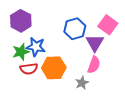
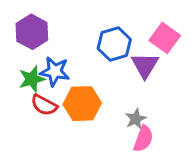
pink semicircle: (94, 65) -> (143, 139), moved
red semicircle: (29, 69) -> (44, 105), turned 36
gray star: (82, 83) -> (136, 119), moved

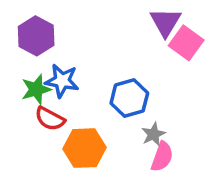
blue hexagon: (114, 44) -> (129, 98), moved
purple triangle: (145, 65) -> (166, 22), moved
orange hexagon: (82, 104) -> (84, 148), moved

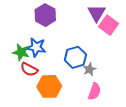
purple hexagon: (36, 36) -> (45, 15), moved
green star: (36, 89) -> (21, 52), turned 30
gray star: (153, 134) -> (89, 69), moved

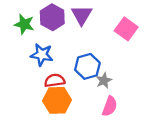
purple triangle: (97, 13) -> (82, 15), moved
green star: (21, 52) -> (24, 24), moved
red semicircle: (29, 69) -> (55, 80), moved, turned 144

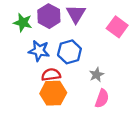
blue hexagon: (87, 66) -> (69, 52), moved

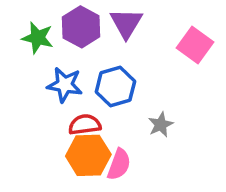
pink semicircle: (102, 98) -> (119, 164), moved

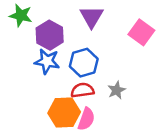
purple hexagon: (81, 27) -> (50, 35), moved
green star: (38, 38) -> (21, 15), moved
red semicircle: (85, 125) -> (82, 90), moved

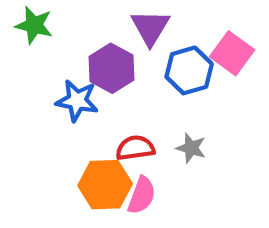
purple hexagon: (50, 35) -> (112, 68), moved
blue hexagon: (84, 63) -> (189, 70), moved
gray star: (117, 90) -> (191, 148), turned -30

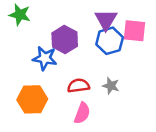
purple triangle: (150, 27) -> (106, 20), moved
pink square: (232, 53) -> (135, 31), turned -30
orange hexagon: (105, 185) -> (32, 99), moved

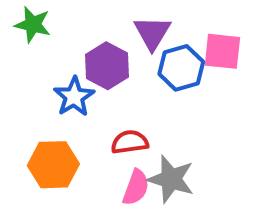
purple triangle: (106, 20) -> (152, 33), moved
blue star: (45, 58) -> (74, 97), turned 30
gray star: (111, 86) -> (171, 179), moved, size x1.6

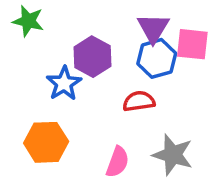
purple triangle: (152, 33) -> (153, 28), moved
red semicircle: (130, 142) -> (139, 101), moved
gray star: (171, 179) -> (173, 155), moved

